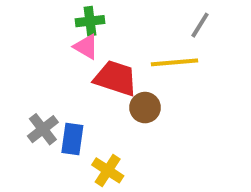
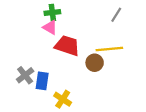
yellow line: (174, 62) -> (109, 49), moved
brown circle: (145, 108) -> (95, 63), moved

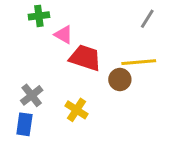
green cross: (52, 13) -> (39, 16), moved
blue rectangle: (42, 81) -> (24, 124), moved
yellow cross: (63, 99) -> (76, 110), moved

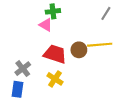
green cross: (39, 16) -> (53, 11), moved
red trapezoid: (85, 58) -> (55, 54), moved
brown circle: (120, 80) -> (79, 50), moved

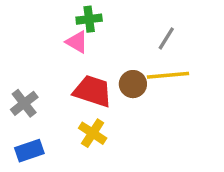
gray line: (106, 13) -> (166, 38), moved
gray cross: (23, 69) -> (24, 103), moved
blue rectangle: (18, 89) -> (29, 151), turned 63

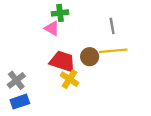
gray line: (166, 38) -> (112, 26), turned -42
gray cross: (24, 103) -> (16, 80), moved
yellow cross: (93, 133) -> (70, 79), moved

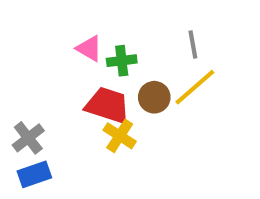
green cross: (60, 13) -> (122, 61), moved
yellow line: (113, 51) -> (195, 87), turned -36

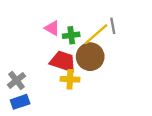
yellow line: (195, 87) -> (96, 34), moved
brown circle: (154, 97) -> (90, 57), size x1.5
yellow cross: (120, 136) -> (70, 79), turned -30

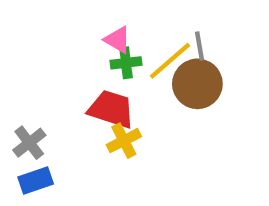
pink triangle: (52, 28) -> (118, 40), moved
brown circle: (90, 57) -> (197, 84), moved
yellow cross: (70, 79) -> (124, 141), turned -30

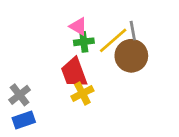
red trapezoid: (111, 109) -> (74, 73), turned -128

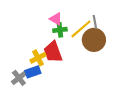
yellow cross: (82, 93) -> (38, 58), moved
gray cross: (20, 95) -> (19, 78), moved
blue rectangle: (24, 120) -> (33, 72), moved

